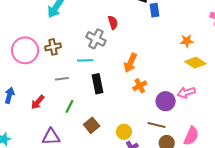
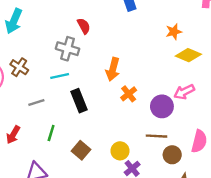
brown cross: (53, 47) -> (19, 67), turned -35

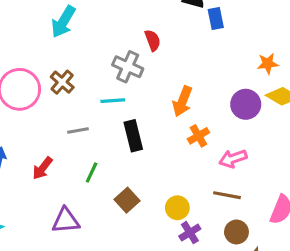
pink arrow: (184, 92) -> (233, 159), moved
purple circle: (162, 106) -> (246, 104), moved
brown circle: (172, 155) -> (236, 232), moved

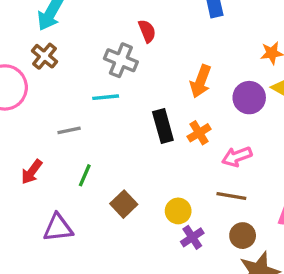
brown cross: (62, 82) -> (44, 56), moved
orange arrow: (182, 101) -> (201, 81), moved
black rectangle: (133, 136) -> (163, 126), moved

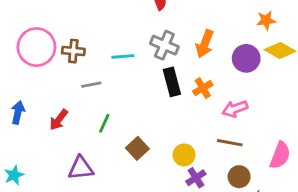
brown cross: (44, 56) -> (73, 51), moved, turned -35
gray cross: (121, 60) -> (164, 45), moved

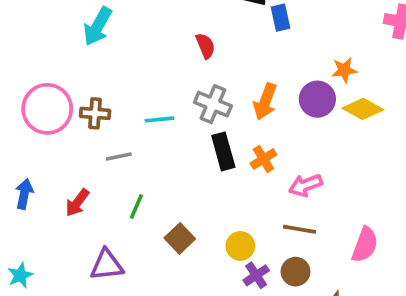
purple circle: (246, 58) -> (317, 99), moved
brown circle: (239, 177) -> (296, 272), moved

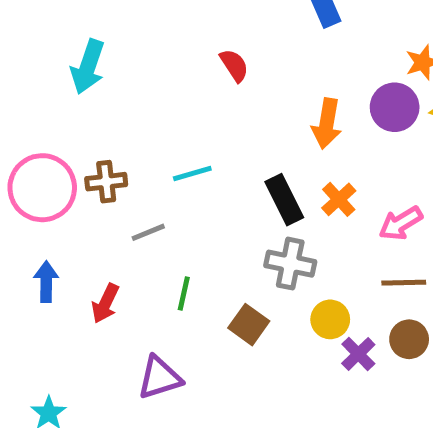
gray cross: (213, 104) -> (290, 264), moved
blue arrow: (24, 194) -> (46, 282), moved

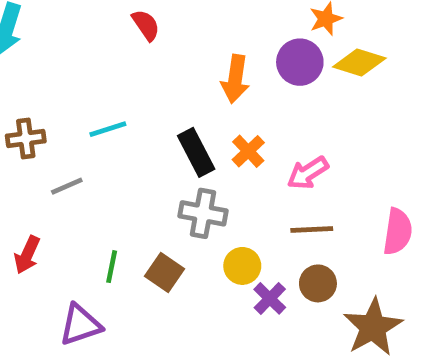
green line: (184, 294) -> (112, 267), moved

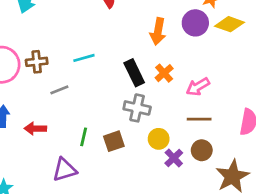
red arrow: (27, 255) -> (35, 129), turned 65
brown square: (165, 272) -> (114, 141), turned 35

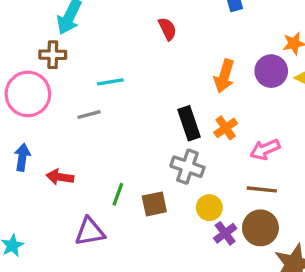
cyan line: (84, 58) -> (110, 82), moved
brown cross: (37, 62) -> (53, 55), moved
gray line: (59, 90) -> (89, 115), moved
brown circle: (202, 150) -> (260, 228), size x1.4

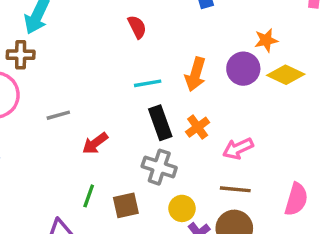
cyan line: (110, 82) -> (148, 83), moved
red arrow: (60, 177) -> (95, 143), moved, turned -44

